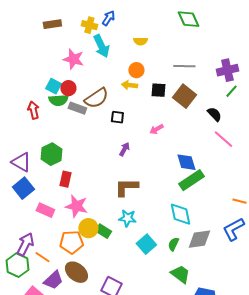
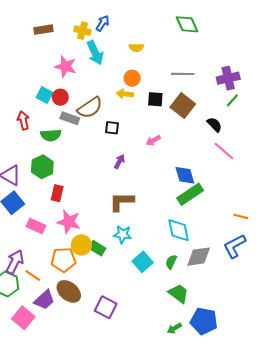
green semicircle: (58, 100) -> (51, 135), moved

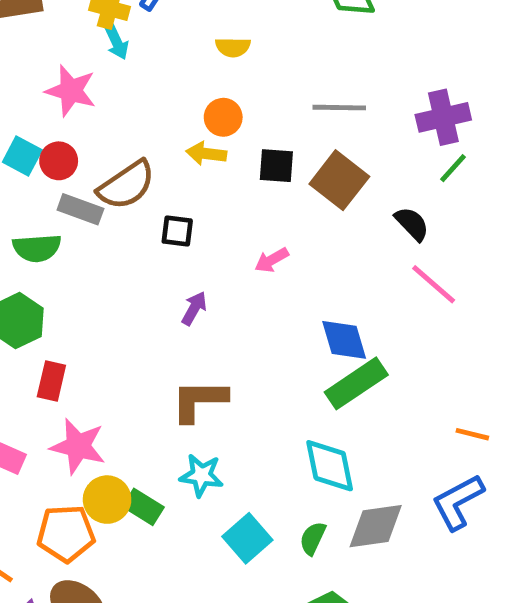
cyan arrow: (95, 53) -> (117, 42), moved, size x0.6

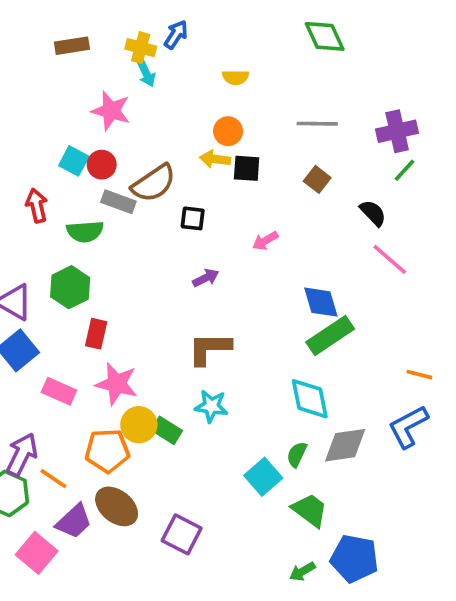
black square: (276, 166) -> (247, 168), moved
brown square: (339, 180) -> (317, 179), size x0.6
purple arrow: (194, 308) -> (206, 278), turned 35
cyan square: (247, 538) -> (263, 477), moved

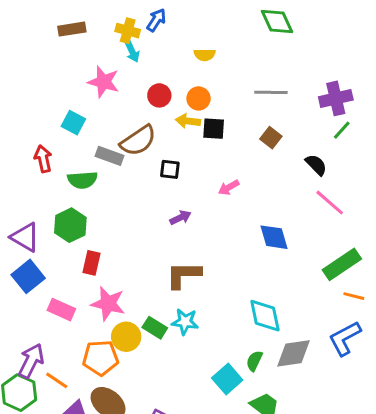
red circle: (102, 165) -> (159, 95), moved
green rectangle: (330, 336) -> (342, 264), moved
green rectangle: (167, 430) -> (155, 328), moved

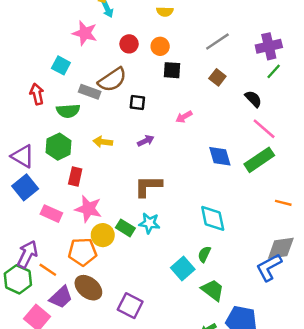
gray line: (271, 92) -> (217, 42), turned -35
yellow arrow: (188, 121) -> (103, 142), moved
green rectangle: (342, 264) -> (259, 160), moved
blue L-shape: (345, 338) -> (269, 267), moved
gray diamond: (294, 353) -> (281, 248), moved

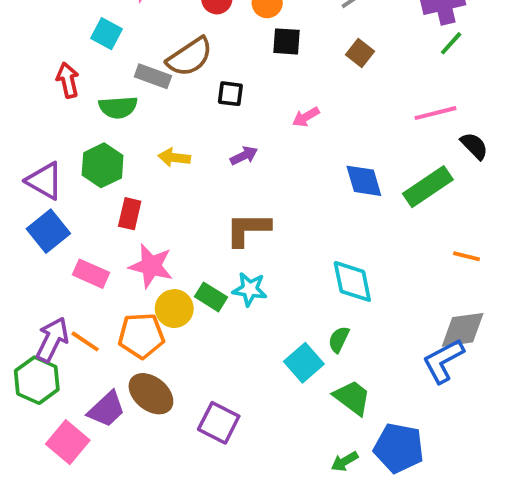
black semicircle: (253, 99) -> (474, 146), moved
pink line: (264, 129) -> (436, 113), moved, turned -55
orange line: (48, 270) -> (85, 341), moved

